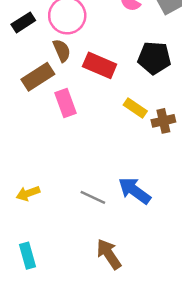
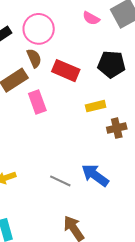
yellow rectangle: (135, 108) -> (96, 106), turned -48
brown cross: (163, 121) -> (117, 128), moved

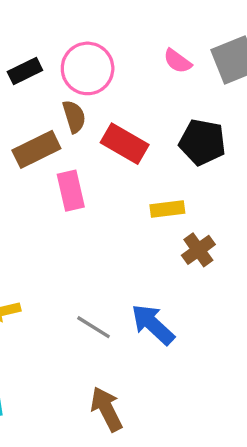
brown cross: (117, 128) -> (198, 250), turned -30

